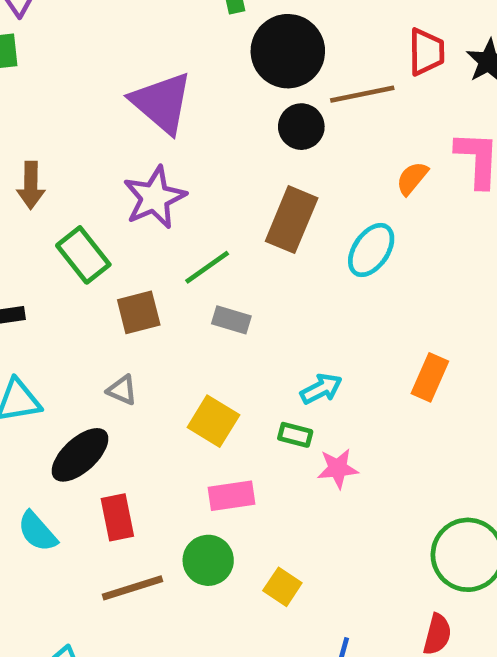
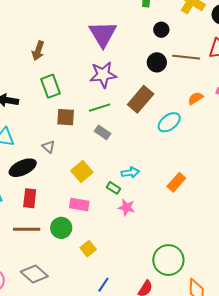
black circle: (288, 51) -> (161, 30), size x0.5
purple star: (155, 198) -> (103, 75), moved

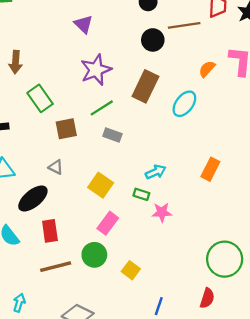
purple triangle: (103, 34) -> (83, 24), size x0.6
pink rectangle: (79, 205) -> (108, 223), turned -48

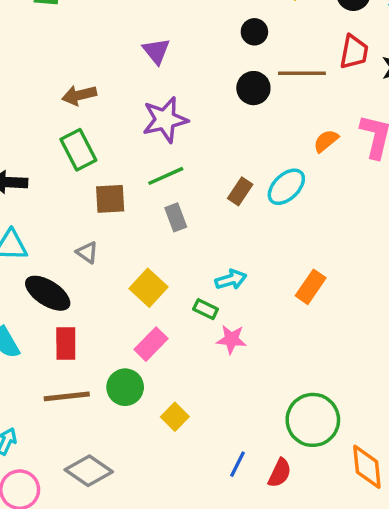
brown arrow: (16, 62) -> (79, 95), moved, turned 65
brown rectangle: (145, 86) -> (240, 191), moved, size x0.6
gray rectangle: (112, 135) -> (176, 217), turned 42
black ellipse: (33, 199) -> (48, 293), turned 64
blue line: (159, 306) -> (237, 464), moved

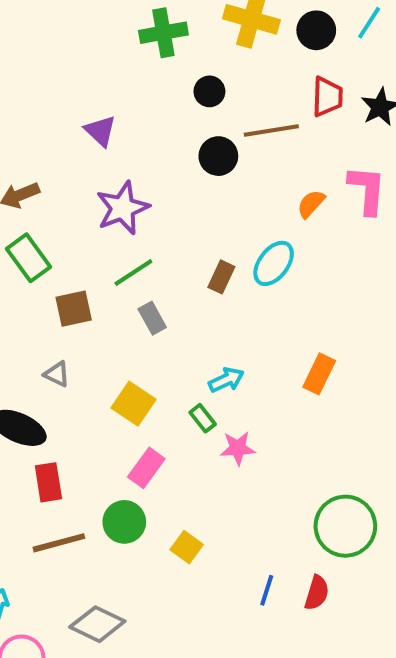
green rectangle: (206, 309) -> (203, 418), turned 35

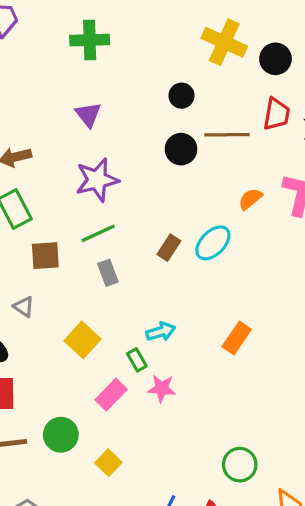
green cross: (163, 33) -> (90, 40), moved
pink rectangle: (146, 468) -> (111, 395), moved
green circle: (345, 526) -> (240, 465), size x0.7

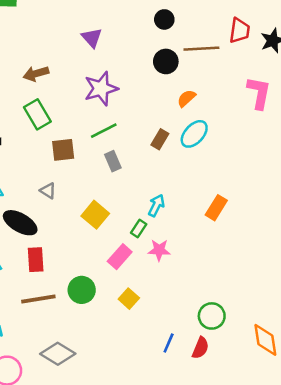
orange semicircle: (250, 199) -> (186, 98), moved
cyan arrow: (161, 332) -> (156, 205), turned -45
green rectangle: (137, 360) -> (139, 228), turned 66
yellow square: (108, 463) -> (129, 299), moved
green circle: (240, 465) -> (212, 316), moved

